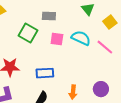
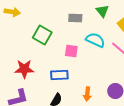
gray rectangle: (49, 16) -> (75, 18), moved
pink square: (57, 39) -> (71, 51), moved

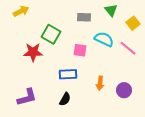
yellow arrow: (12, 12) -> (21, 11), turned -35
red star: (24, 69) -> (33, 52), moved
orange arrow: (87, 94) -> (100, 83), moved

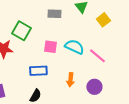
cyan semicircle: (104, 39) -> (74, 47), moved
pink line: (128, 48) -> (97, 56), moved

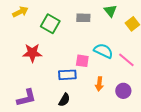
green square: (21, 31) -> (50, 24), moved
pink square: (50, 47) -> (82, 61), moved

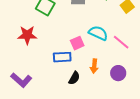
pink square: (82, 61) -> (77, 43), turned -32
purple L-shape: (26, 98) -> (21, 80), turned 55
black semicircle: (64, 100) -> (74, 78), moved

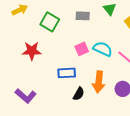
pink square: (77, 43) -> (82, 49), moved
orange arrow: (94, 66) -> (99, 82), size x1.5

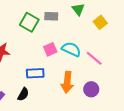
green square: (50, 22) -> (29, 22), moved
black semicircle: (79, 94) -> (23, 94), moved

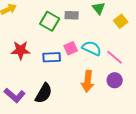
blue rectangle: (35, 73) -> (52, 57), moved
purple circle: (91, 89) -> (115, 80), moved
black semicircle: (23, 94) -> (44, 93), size x1.5

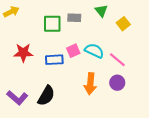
green square: (50, 21) -> (52, 24), turned -30

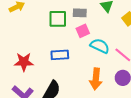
pink square: (73, 51) -> (83, 31), moved
red star: (23, 53) -> (24, 62), moved

